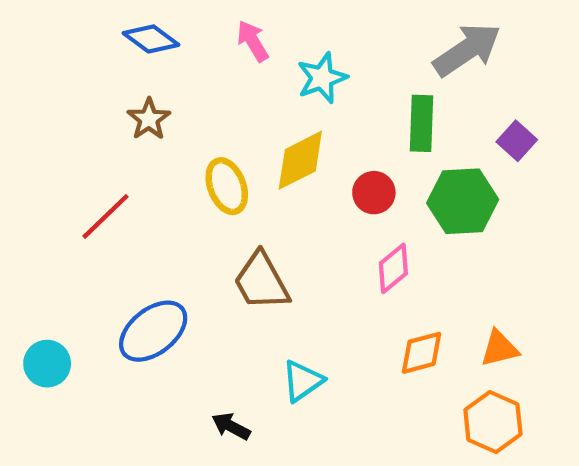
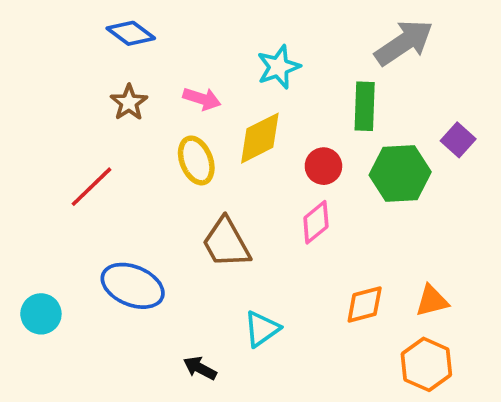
pink arrow: (253, 41) -> (202, 99), moved, turned 138
purple square: (517, 141) -> (458, 140), moved
pink diamond: (393, 268) -> (316, 222), moved
blue ellipse: (153, 331) -> (133, 286), turned 60

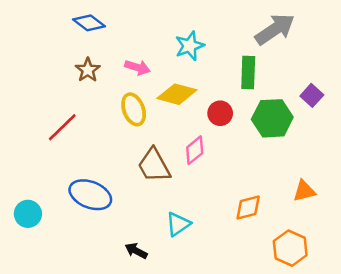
yellow diamond: (260, 138) -> (177, 94), turned 42
pink diamond: (316, 222) -> (195, 150), moved
orange triangle: (432, 301) -> (304, 191), moved

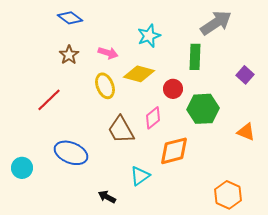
green hexagon: (272, 118) -> (203, 109), moved
orange triangle: (304, 191) -> (246, 132), moved, turned 36
orange diamond: (248, 207) -> (174, 151), moved, size x1.4

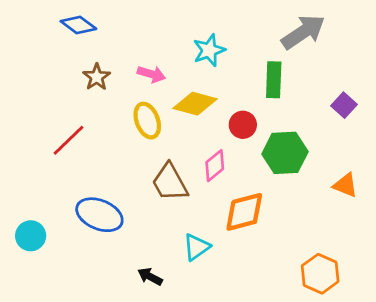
blue diamond: (70, 18) -> (78, 25), moved

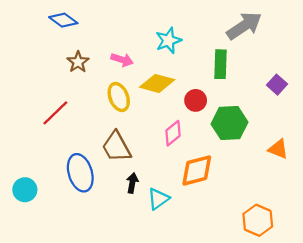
brown trapezoid: (170, 182) -> (116, 147), moved
blue ellipse: (99, 215) -> (80, 173), turned 51
black arrow: (150, 277) -> (132, 183), moved, turned 72

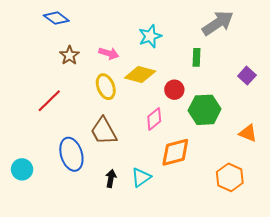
green rectangle: (220, 64) -> (197, 57), size x0.7
black arrow: (132, 183) -> (111, 178), moved
orange hexagon: (258, 220) -> (230, 177), moved

